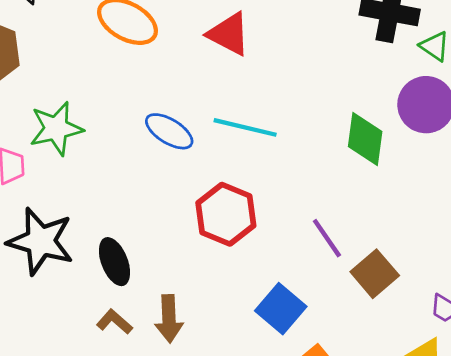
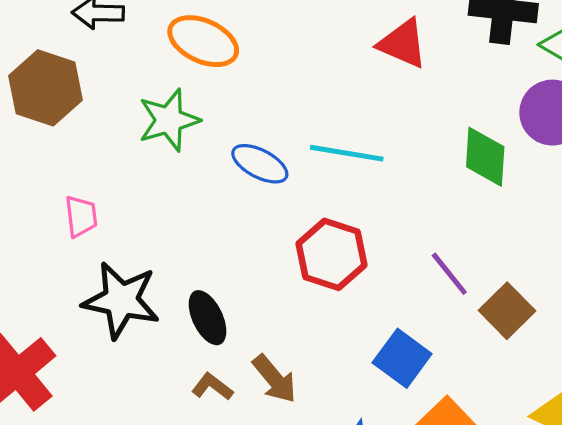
red triangle: (229, 34) -> (403, 44), moved
green star: (56, 129) -> (169, 120), moved
brown arrow: (169, 319) -> (275, 379), turned -33

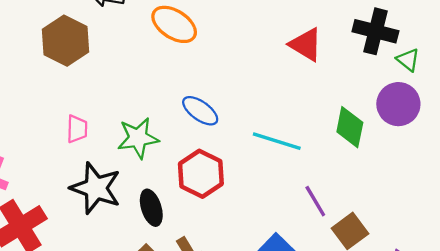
green star: (169, 120) -> (138, 138), moved
cyan line: (347, 153) -> (277, 141), moved
red hexagon: (331, 254) -> (201, 174), moved

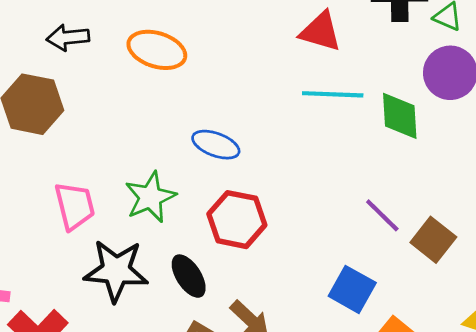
pink trapezoid: (77, 129) -> (75, 206), size x1.4
cyan line: (277, 141) -> (333, 94), moved

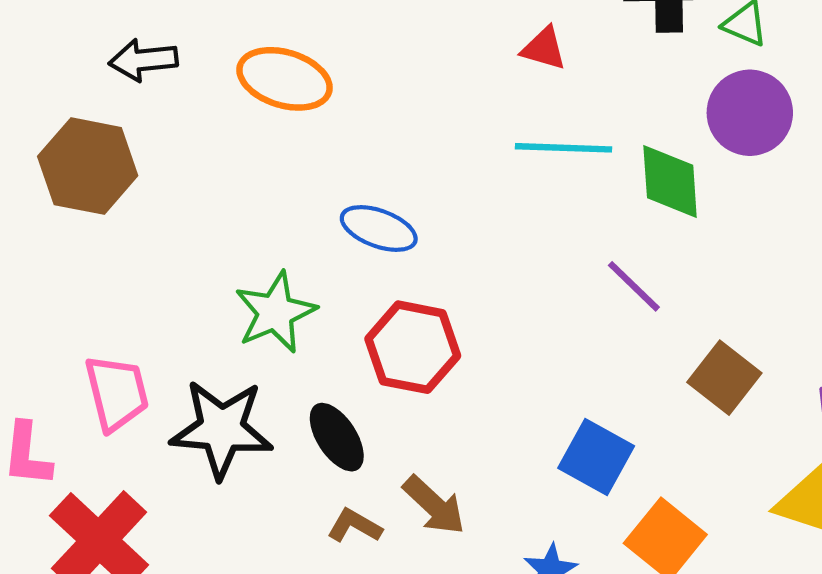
red triangle: (321, 32) -> (544, 48), size x0.7
pink trapezoid: (75, 206) -> (117, 393), moved
purple line: (382, 215) -> (634, 286), moved

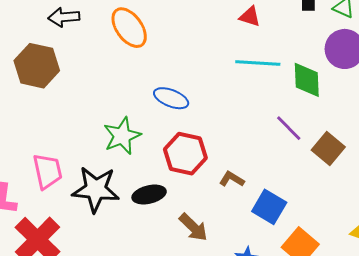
orange ellipse: (285, 79) -> (129, 28), turned 36
brown square: (724, 378) -> (328, 149), moved
black ellipse: (337, 437) -> (149, 195), turned -72
brown L-shape: (355, 526) -> (232, 179), moved

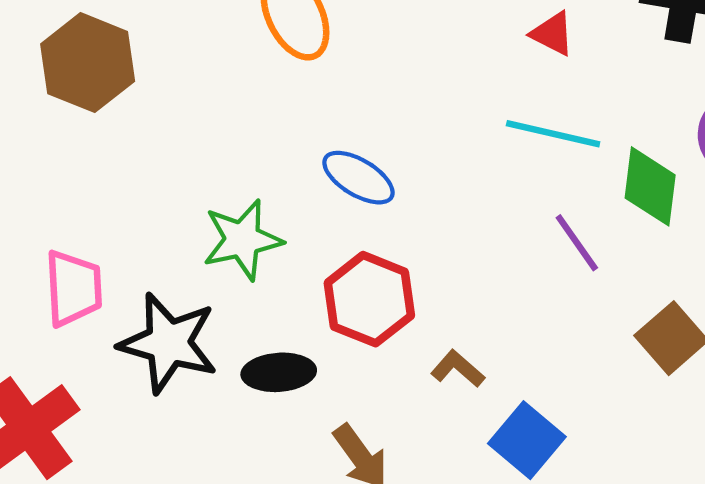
purple line: (289, 128) -> (577, 243), moved

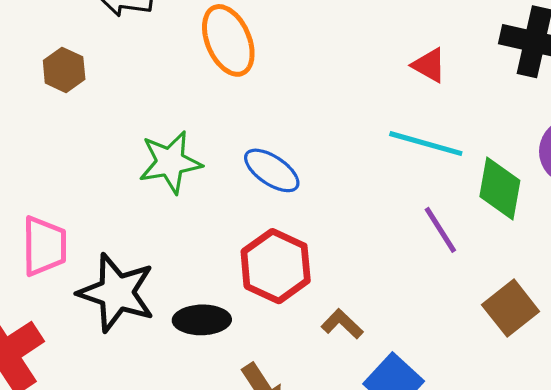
brown hexagon: (88, 63) -> (64, 70), size x0.6
green star: (242, 240) -> (170, 162), moved

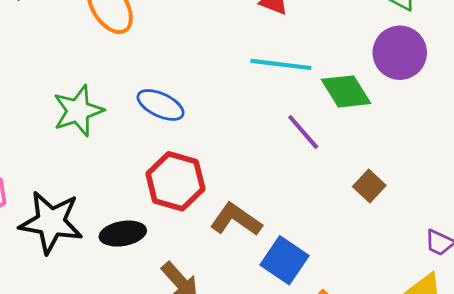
green diamond: (500, 189) -> (346, 91), turned -33
brown square: (511, 308) -> (369, 186), size x0.7
brown L-shape: (342, 324) -> (236, 220), size x1.5

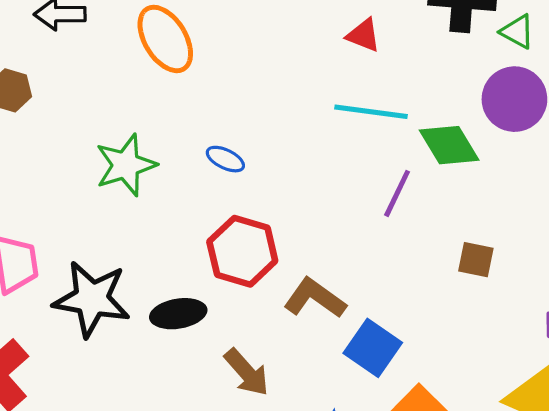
blue ellipse: (161, 105) -> (225, 159), size x0.7
purple line: (303, 132) -> (397, 193), turned 66
brown square: (369, 186) -> (476, 260), turned -32

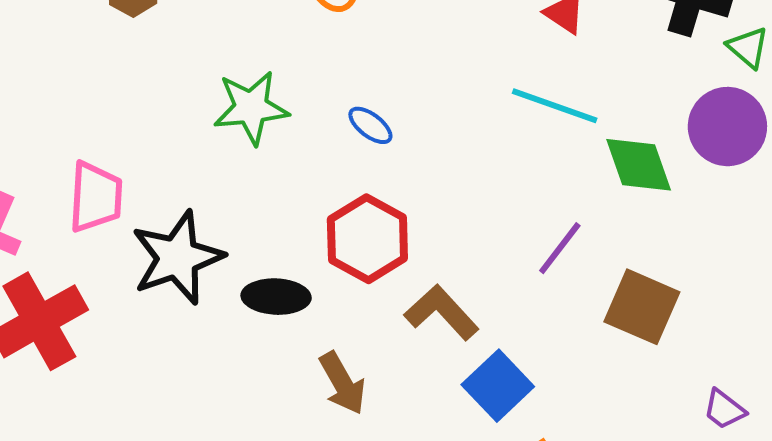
purple line: (397, 193) -> (560, 248), moved
brown square: (476, 260) -> (642, 307), size x1.6
black star: (92, 299) -> (177, 258), turned 30

